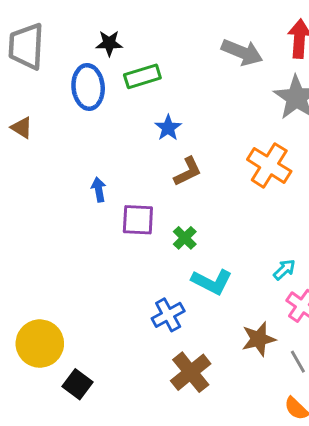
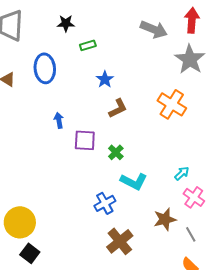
green rectangle: (142, 76) -> (88, 45), size x0.7
blue ellipse: (88, 87) -> (45, 68), moved
black square: (78, 384) -> (30, 253), moved

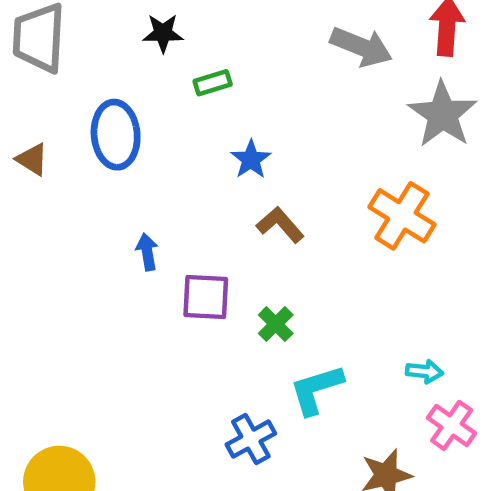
brown L-shape: (118, 108) -> (280, 225), turned -105
cyan arrow: (182, 173) -> (424, 371), turned 49
cyan L-shape: (134, 181) -> (316, 389), turned 136

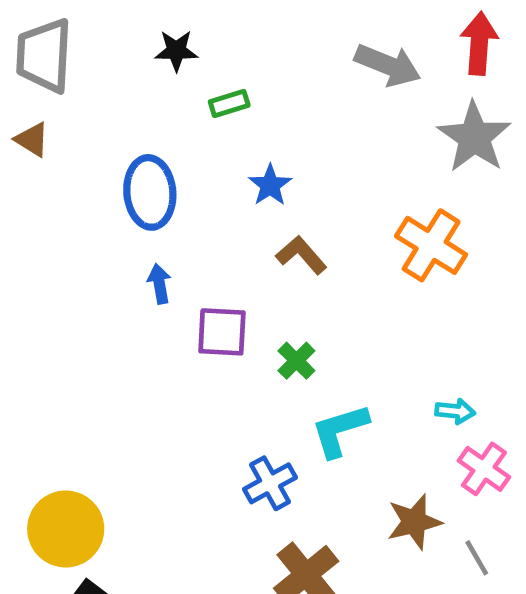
blue ellipse: (116, 135) -> (150, 192), moved
brown triangle: (32, 159) -> (32, 140), moved

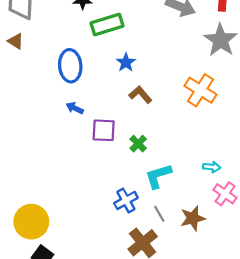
green rectangle: (229, 104) -> (107, 25), size x1.8
blue arrow: (159, 284) -> (75, 108), turned -54
gray line: (477, 558) -> (159, 214), moved

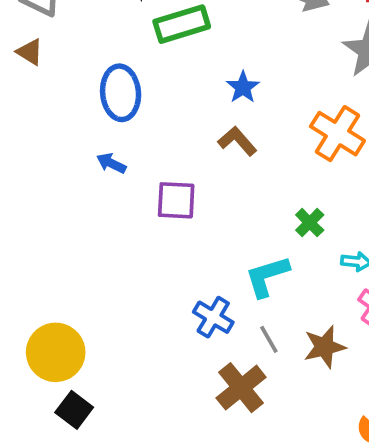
blue star: (126, 62) -> (243, 87), moved
blue arrow: (75, 108) -> (111, 163), moved
green cross: (138, 144) -> (310, 223), moved
blue cross: (126, 200) -> (213, 317), turned -30

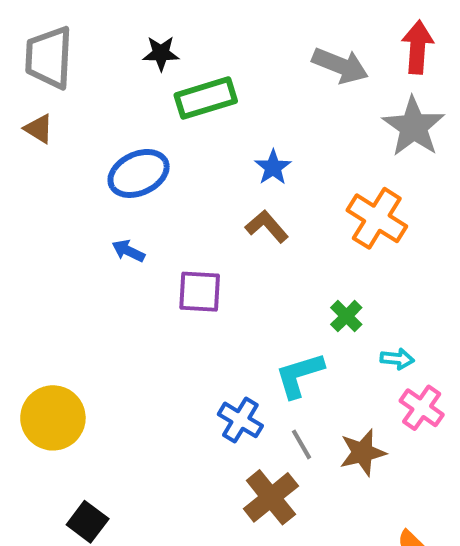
blue ellipse: (121, 93) -> (139, 173), turned 70
yellow circle: (56, 352) -> (53, 418), moved

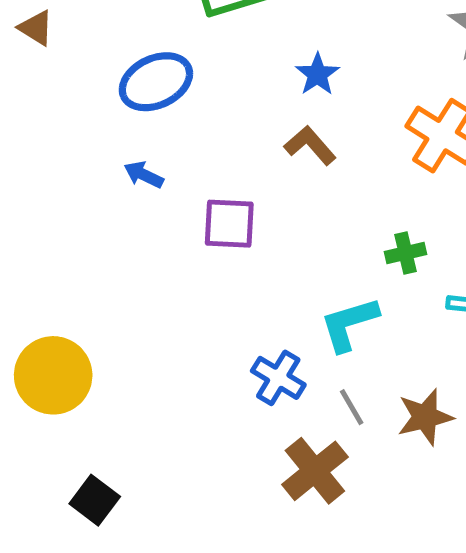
green cross: (346, 316) -> (405, 253), turned 32

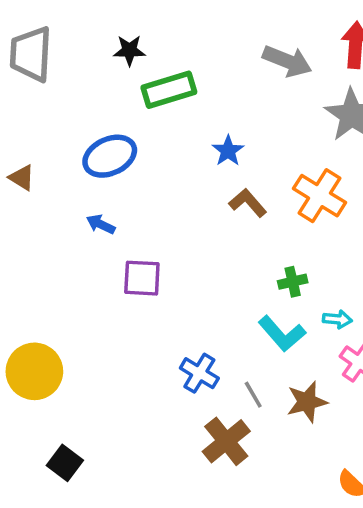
brown triangle: (36, 28) -> (22, 178), moved
brown L-shape: (310, 145) -> (248, 203), moved
purple square: (229, 224) -> (142, 278), moved
cyan L-shape: (349, 324) -> (282, 334), moved, turned -114

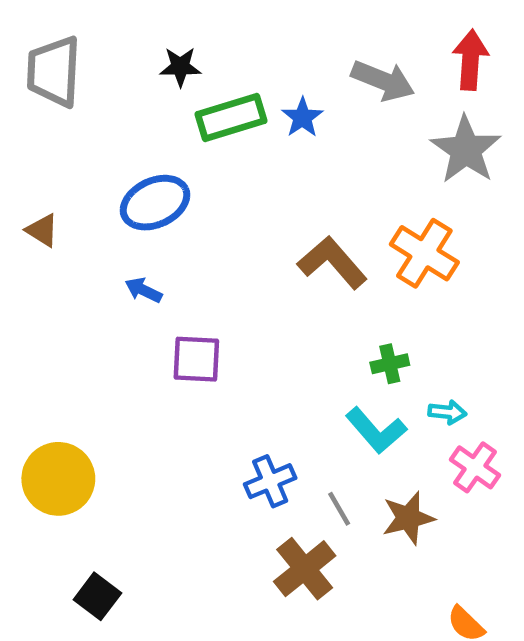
blue star: (228, 151) -> (302, 117), moved
brown L-shape: (248, 203) -> (332, 262), size x1.4
blue cross: (199, 373) -> (270, 481), turned 36

